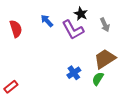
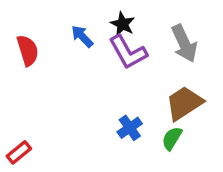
black star: (81, 14) -> (123, 24), moved
gray arrow: (105, 25) -> (184, 43), size x1.5

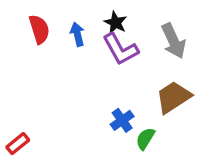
blue arrow: (82, 36) -> (77, 34), turned 30
red semicircle: (28, 50) -> (39, 29), moved
green semicircle: (172, 138) -> (145, 139), moved

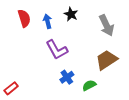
purple L-shape: (120, 49) -> (57, 50), moved
blue cross: (122, 120) -> (67, 77), moved
green semicircle: (145, 139) -> (89, 85), turned 32

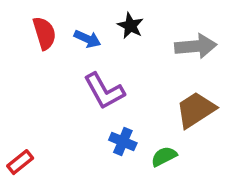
blue arrow: (48, 21) -> (87, 39), turned 128
gray arrow: (106, 25) -> (196, 46), turned -70
blue cross: (67, 77) -> (123, 141), turned -32

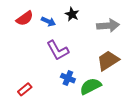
red semicircle: (44, 33) -> (25, 18), turned 72
green semicircle: (164, 156) -> (91, 86), size x1.5
red rectangle: (20, 162) -> (25, 89), moved

